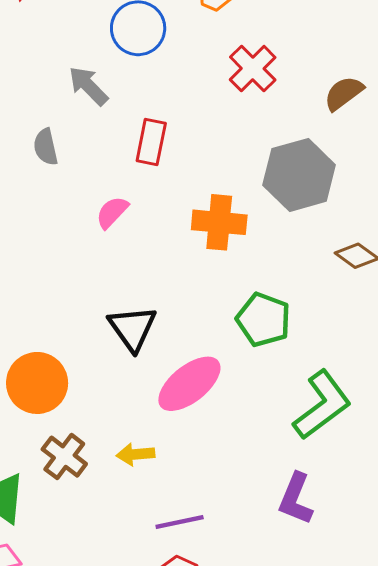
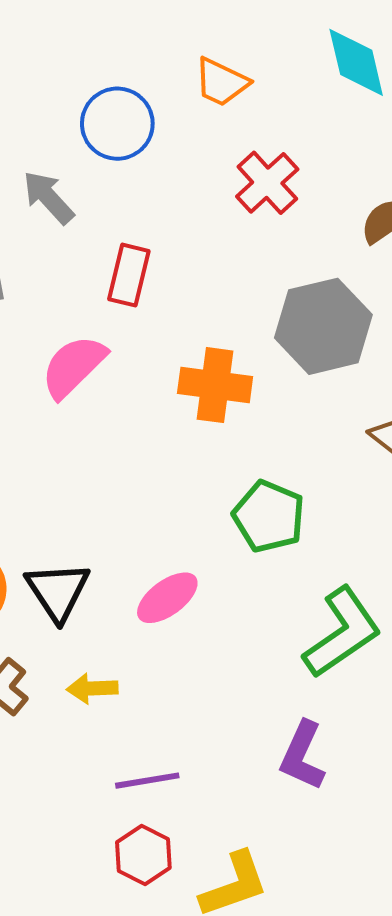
pink semicircle: (112, 212) -> (74, 366), size x1.5
black triangle: (132, 328) -> (58, 591), moved
pink ellipse: (189, 384) -> (167, 598), size x0.7

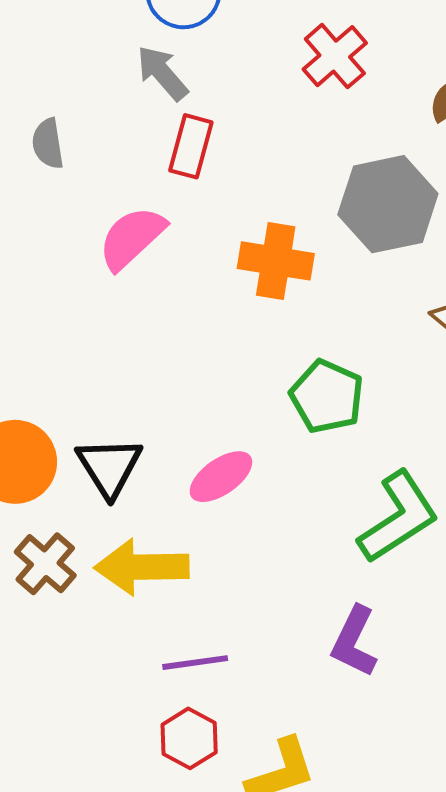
gray arrow: (48, 197) -> (162, 73), moved
yellow arrow: (92, 688) -> (142, 567), size x1.8

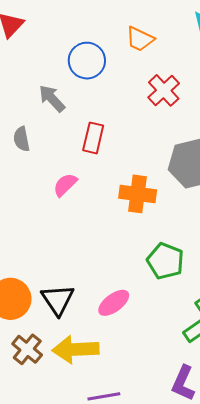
gray arrow: (162, 73) -> (52, 98), moved
pink semicircle: (132, 238) -> (65, 185), size x0.7

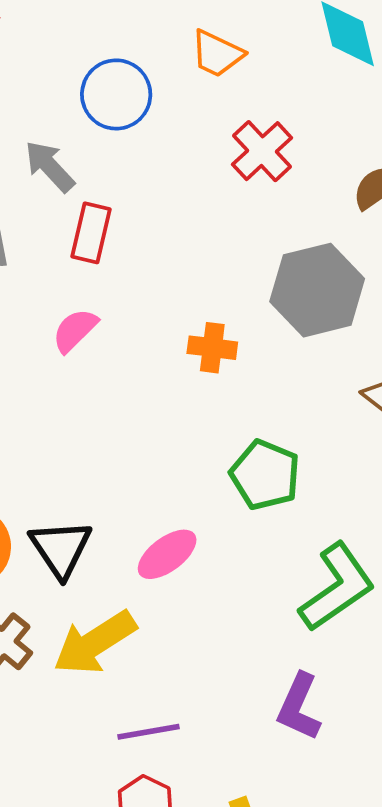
red rectangle: (93, 138) -> (91, 233), moved
orange cross: (138, 194) -> (212, 348), size x0.7
yellow arrow: (76, 349) -> (95, 643), turned -30

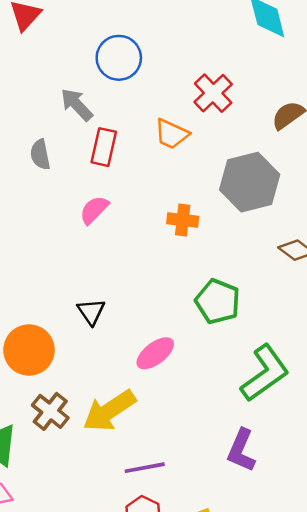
orange trapezoid: (217, 54) -> (172, 134), moved
black triangle: (61, 549) -> (91, 312), moved, size x0.7

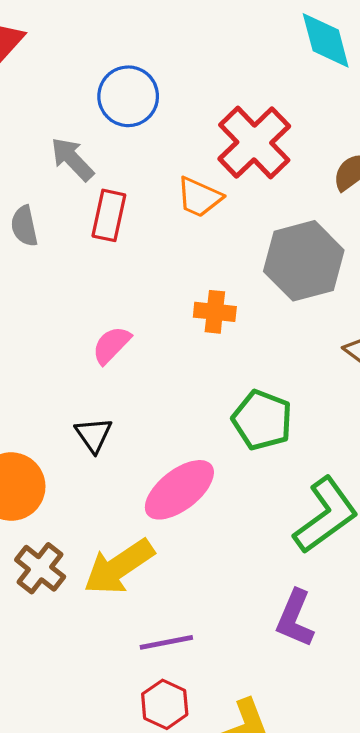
red cross: (213, 93) -> (254, 143), size x1.4
pink semicircle: (94, 210) -> (111, 345), moved
pink ellipse: (155, 353) -> (179, 490), size x1.4

